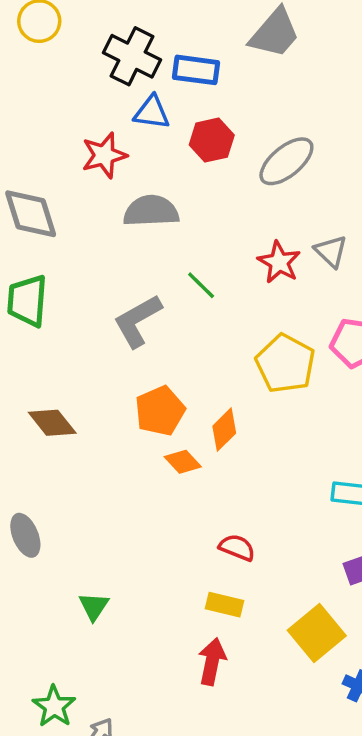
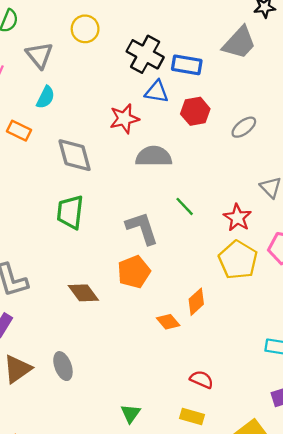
gray ellipse: (286, 161) -> (244, 127), size x0.7
red star: (279, 262) -> (237, 218), moved
gray L-shape: (138, 321) -> (142, 228), turned 99
orange pentagon: (160, 411) -> (134, 272), moved
green triangle: (94, 606) -> (131, 413), moved

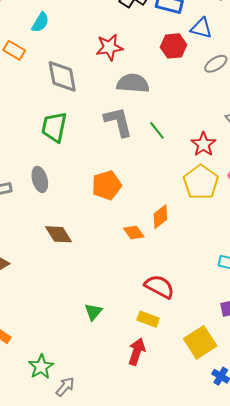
blue triangle: (157, 92) -> (201, 28), moved
gray L-shape: (142, 228) -> (118, 122), moved
brown diamond: (83, 293) -> (59, 234), moved
gray ellipse: (63, 366) -> (40, 179), moved
red semicircle: (202, 379) -> (159, 287), size x1.4

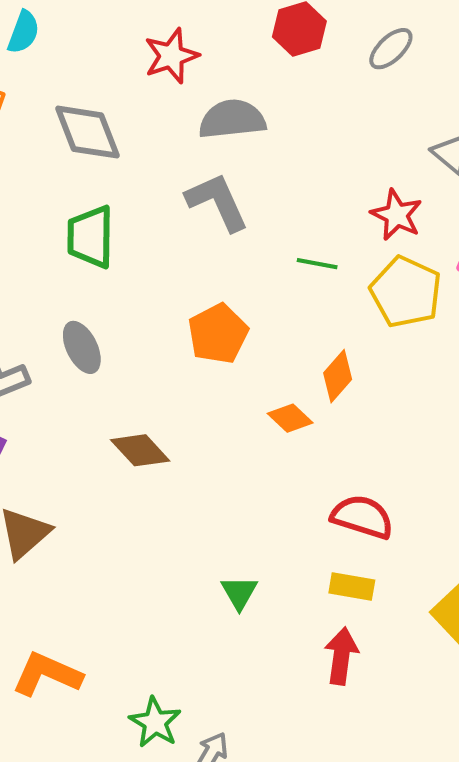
green line: (157, 130) -> (317, 264), moved, turned -30

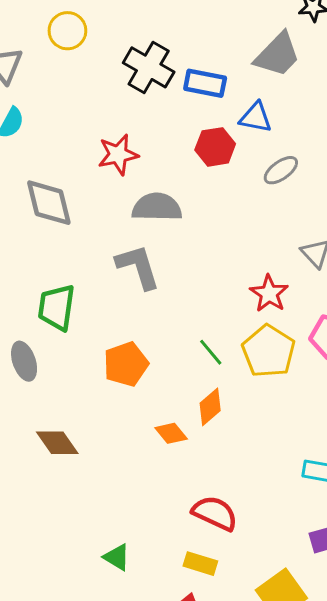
green trapezoid: (90, 237) -> (57, 307), moved
green line: (317, 264) -> (211, 352), moved, turned 32
green triangle: (239, 593) -> (117, 557), turned -36

